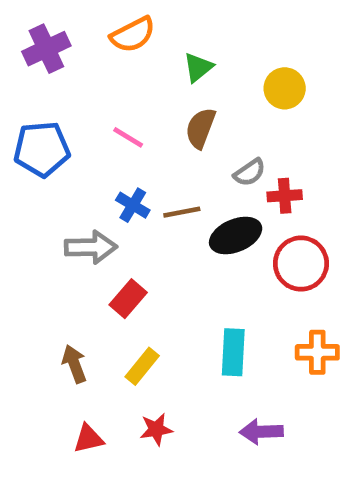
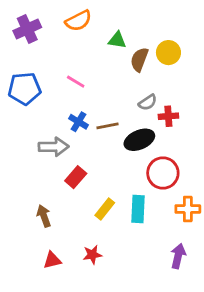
green triangle: (198, 67) -> (117, 40), turned 48
brown semicircle: (201, 128) -> (139, 59), moved
red circle: (301, 264) -> (163, 173), moved
yellow rectangle: (142, 366) -> (105, 209), moved
purple arrow: (261, 432) -> (178, 256), moved, turned 105

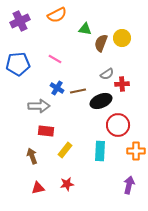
red rectangle: (76, 177) -> (46, 131), moved, turned 56
yellow rectangle: (105, 209) -> (65, 150), moved

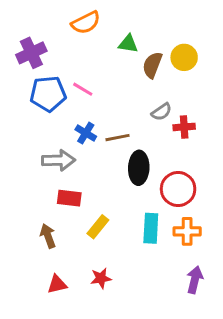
purple cross: (20, 21) -> (31, 53), moved
blue pentagon: (18, 64) -> (48, 94), moved
black ellipse: (101, 101) -> (139, 168), moved, turned -65
orange cross: (136, 151) -> (187, 231), moved

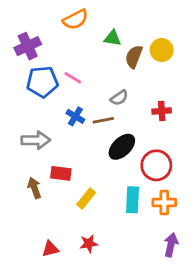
gray semicircle: (161, 112) -> (119, 98), moved
gray arrow: (59, 160) -> (36, 140), moved
black ellipse: (139, 168) -> (122, 147), turned 44
brown arrow: (48, 236) -> (34, 188), moved

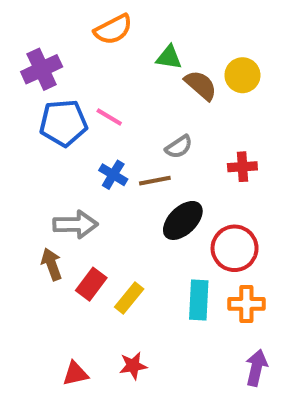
brown semicircle: (134, 57) -> (201, 85), turned 110
gray arrow: (36, 140) -> (75, 224), moved
red rectangle: (61, 173) -> (91, 284), moved, turned -60
brown arrow: (34, 188) -> (52, 264), moved

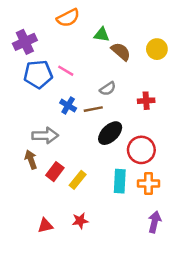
yellow circle: (242, 75) -> (157, 49), moved

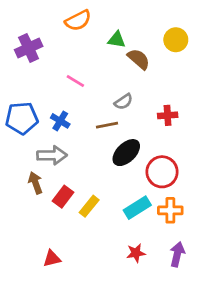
yellow circle: (157, 49) -> (176, 40), moved
blue pentagon: (38, 74) -> (22, 118), moved
blue cross: (68, 105) -> (60, 121), moved
cyan rectangle: (120, 181) -> (137, 208), turned 55
red star: (80, 221) -> (136, 253), moved

